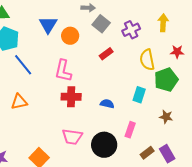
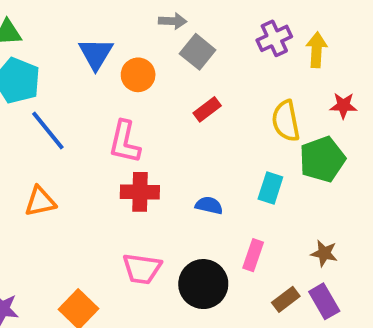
purple cross: (131, 30) -> (274, 38), moved
brown star: (166, 117) -> (324, 253), moved

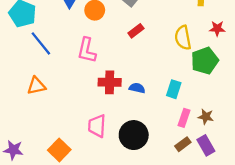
cyan rectangle: (270, 188) -> (174, 89), moved
red cross: (140, 192) -> (110, 82), moved
pink rectangle: (253, 255) -> (184, 118), moved
pink trapezoid: (142, 269) -> (97, 126), turned 85

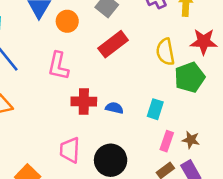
red star: (217, 29) -> (204, 42), size x1.5
red rectangle: (136, 31) -> (113, 44), size x1.6

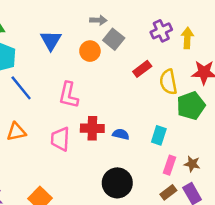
orange circle: (67, 21) -> (90, 51), moved
red rectangle: (113, 44) -> (142, 69), moved, size x0.7
pink trapezoid: (70, 150) -> (60, 139), moved

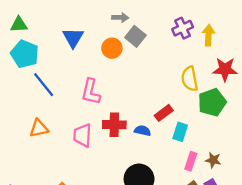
red rectangle: (142, 69) -> (164, 113), moved

